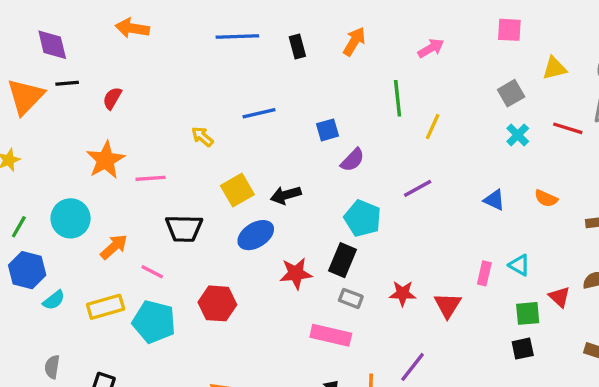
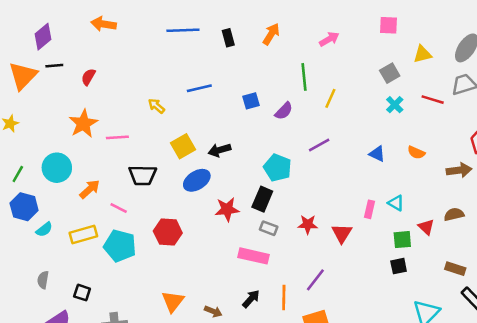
purple diamond: (52, 45) -> (43, 37), turned 64
purple semicircle: (353, 160) -> (284, 111), moved

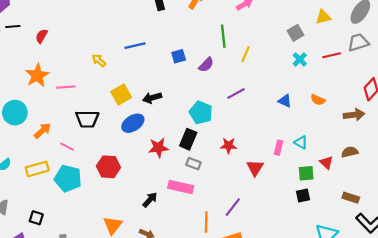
red line: (433, 100) -> (332, 55), turned -30
red star: (308, 224) -> (229, 146), moved
black arrow: (251, 299) -> (150, 200), moved

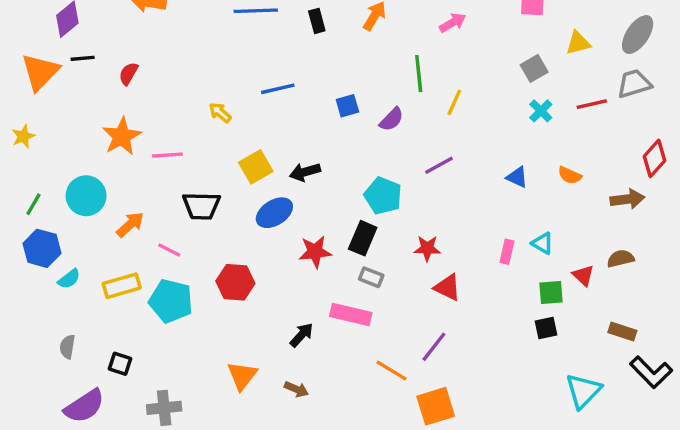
red triangle: (255, 168) -> (448, 287), moved, turned -36
orange line: (206, 222) -> (392, 371), turned -60

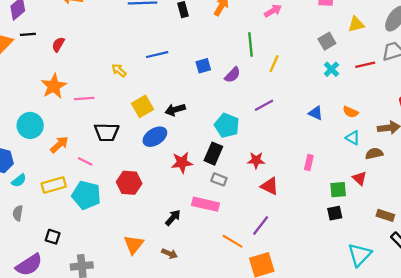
cyan triangle: (543, 243) -> (353, 138), moved
brown semicircle: (621, 259) -> (374, 154), moved
gray semicircle: (67, 347) -> (18, 213), moved

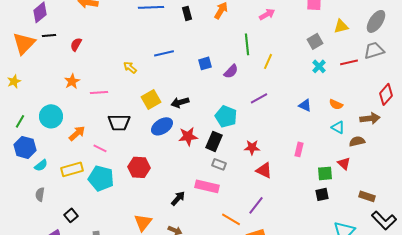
orange star: (54, 86) -> (72, 81), size x0.7
red star: (182, 163) -> (188, 136), moved
black square: (53, 237) -> (71, 215), turned 32

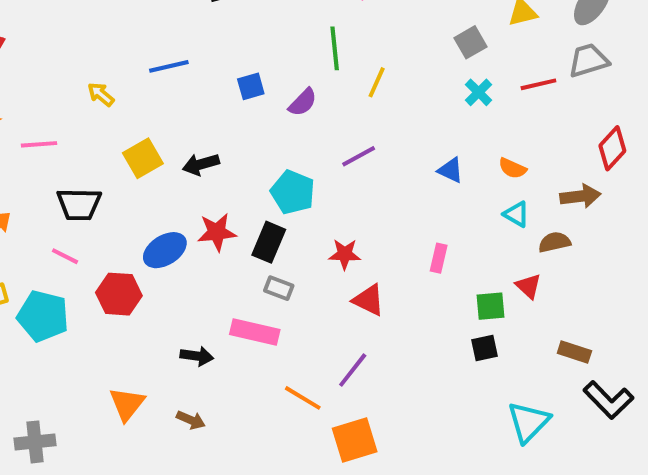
blue ellipse: (162, 126) -> (165, 250), moved
pink line: (100, 148) -> (65, 256), moved
black arrow: (178, 198) -> (197, 356), turned 56

